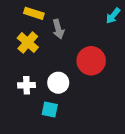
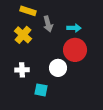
cyan arrow: (113, 16) -> (74, 28), moved, turned -128
white circle: (58, 83) -> (58, 68), moved

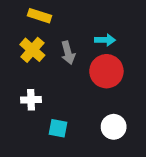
gray arrow: (48, 24) -> (68, 53), moved
white circle: (58, 68) -> (114, 127), moved

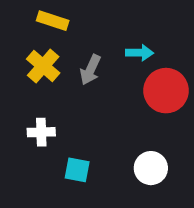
gray arrow: (68, 53) -> (90, 70), turned 40
red circle: (106, 71) -> (166, 91), moved

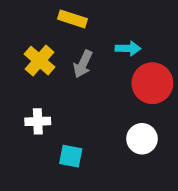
yellow rectangle: (53, 21) -> (73, 19), moved
white circle: (151, 168) -> (142, 139), moved

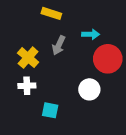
yellow cross: (40, 61) -> (28, 58), moved
white circle: (142, 139) -> (89, 89), moved

